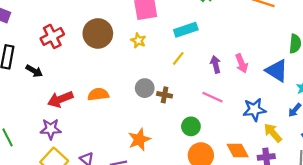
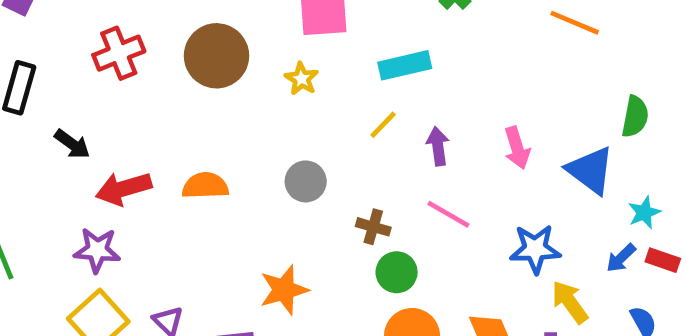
purple arrow: (216, 64) -> (438, 146), moved
black arrow: (34, 71) -> (72, 144), moved
brown cross: (165, 95) -> (373, 227), moved

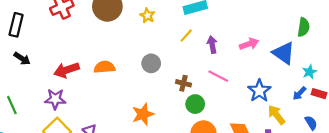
black arrow: (72, 144) -> (22, 59), moved
pink arrow: (517, 148) -> (249, 44), turned -90
blue star: (535, 249) -> (259, 91), turned -30

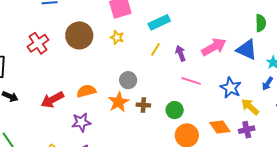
pink arrow: (249, 44) -> (214, 47), size x1.4
brown cross: (183, 83) -> (143, 105), moved
purple star: (55, 99) -> (81, 122), moved
orange star: (143, 114) -> (119, 102), moved

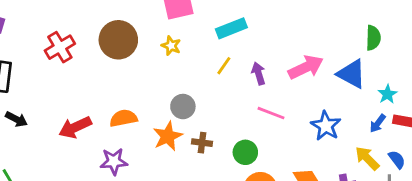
yellow arrow: (250, 107) -> (367, 158), moved

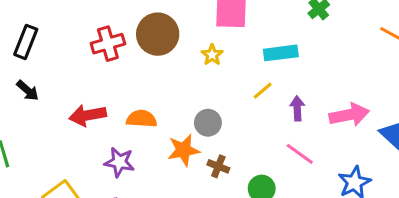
red cross: (60, 47) -> (108, 44), moved

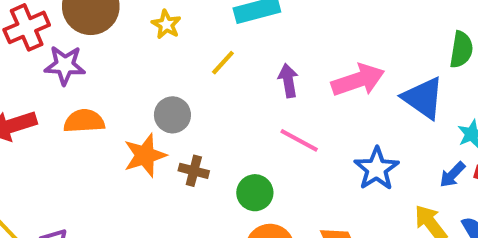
yellow line: (263, 91) -> (223, 63), moved
purple star: (119, 162) -> (65, 65), moved

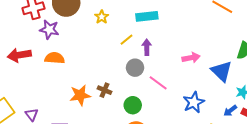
pink arrow: (358, 80) -> (191, 58), size x0.7
purple arrow: (288, 81) -> (147, 47), moved
gray circle: (172, 115) -> (135, 68), moved
orange star: (145, 155) -> (80, 95), moved

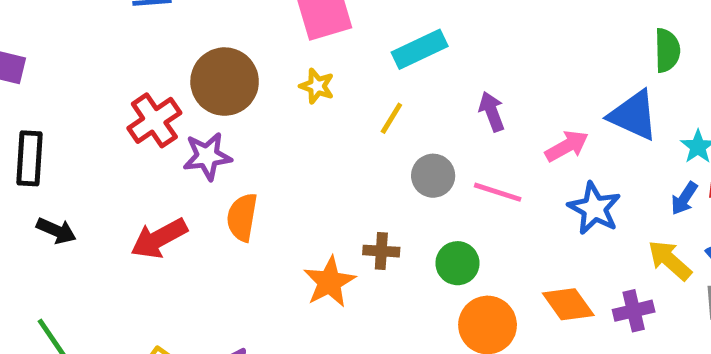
purple arrow: (147, 47) -> (492, 112), moved
orange semicircle: (55, 58) -> (242, 217), turned -66
pink arrow: (191, 58) -> (567, 146), moved

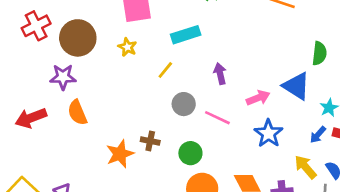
red cross: (154, 120) -> (36, 26), moved
orange semicircle: (242, 217) -> (77, 113), turned -40

